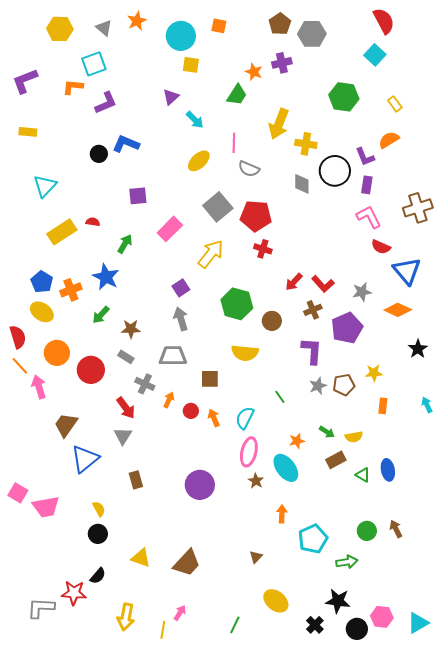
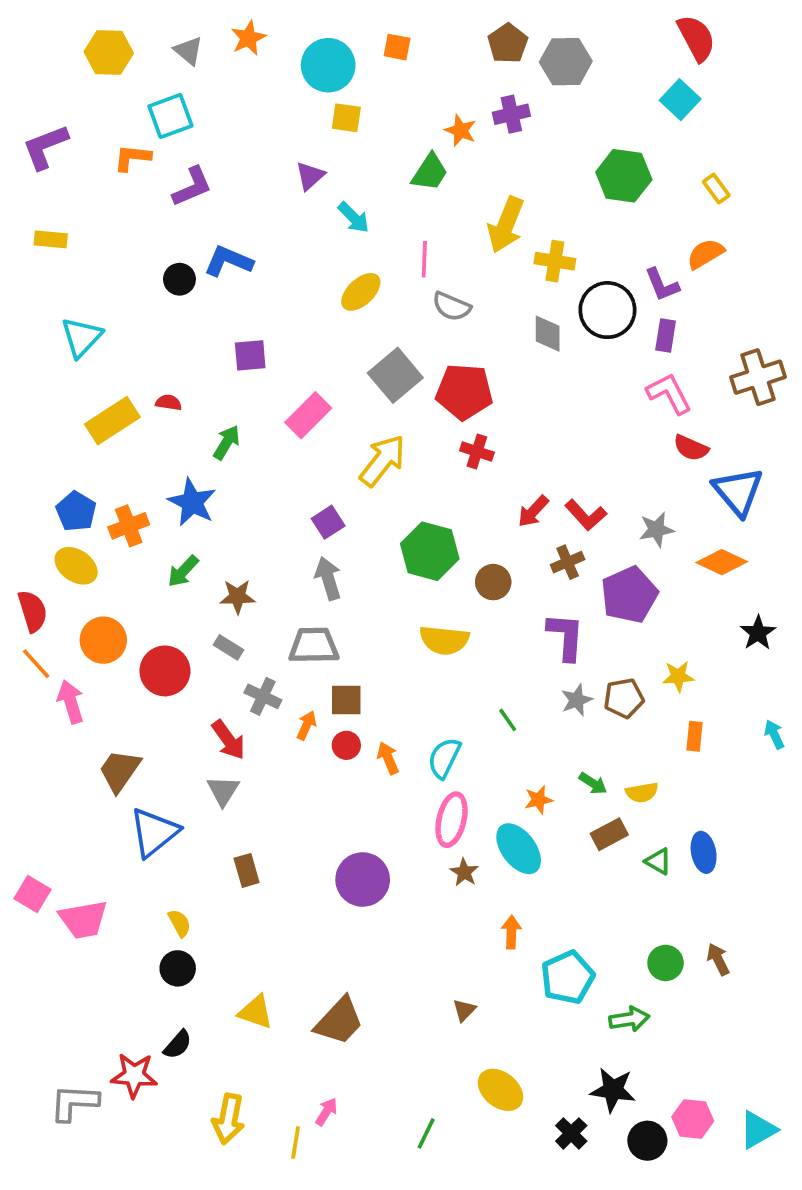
brown square: (210, 379) -> (346, 700), moved

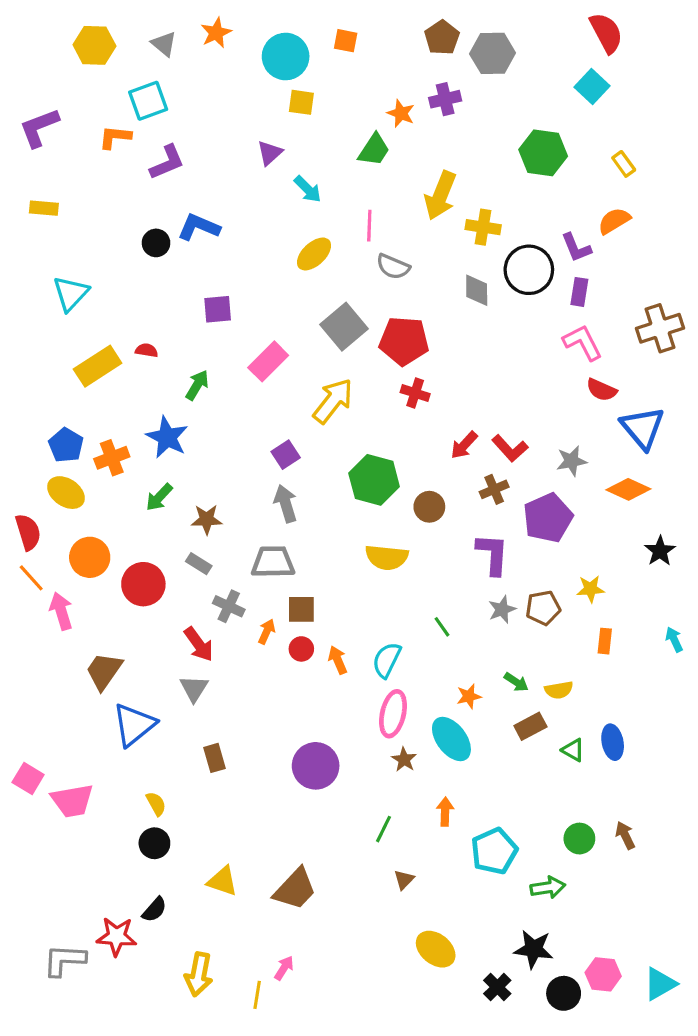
green line: (426, 1133) -> (384, 829), moved

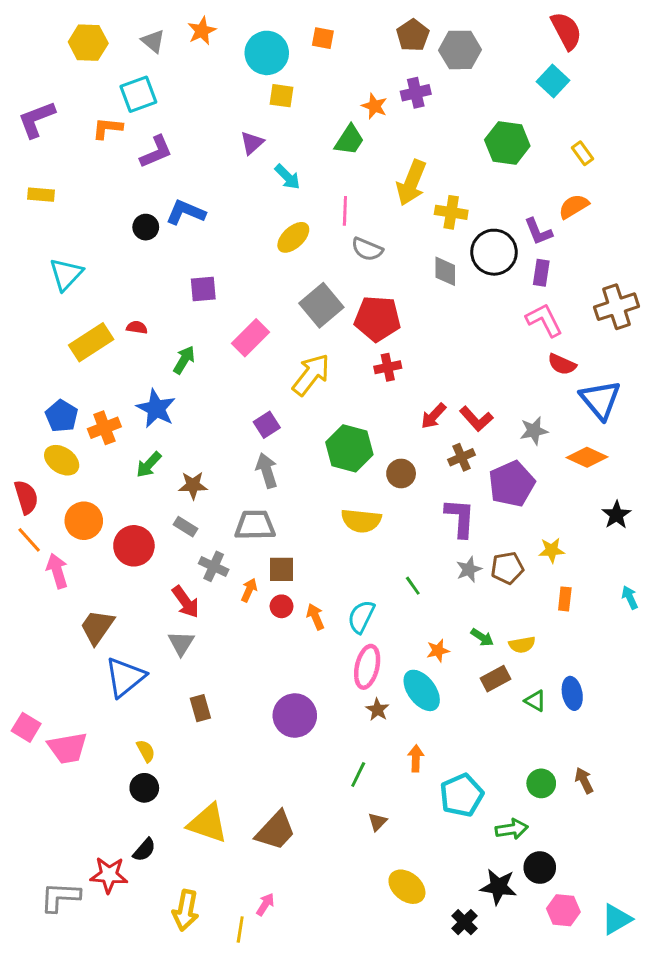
red cross: (415, 393) -> (388, 367), turned -30
yellow triangle: (222, 881) -> (208, 823), size x1.4
black circle: (564, 993) -> (540, 868), moved

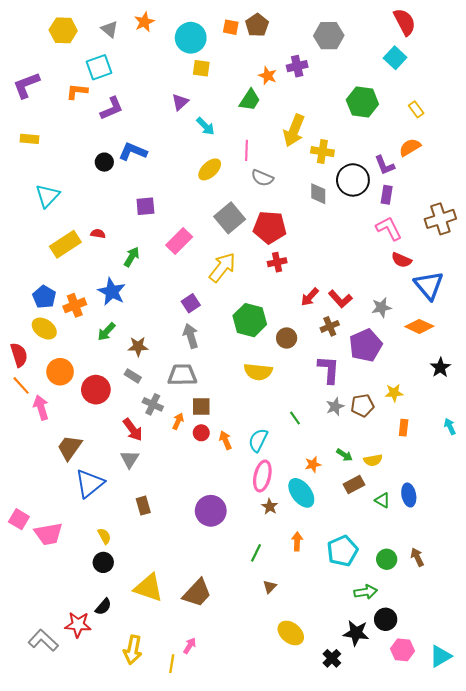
brown pentagon: (413, 35) -> (257, 25), moved
cyan pentagon: (462, 795) -> (342, 551), moved
gray L-shape: (60, 897) -> (43, 640), turned 40

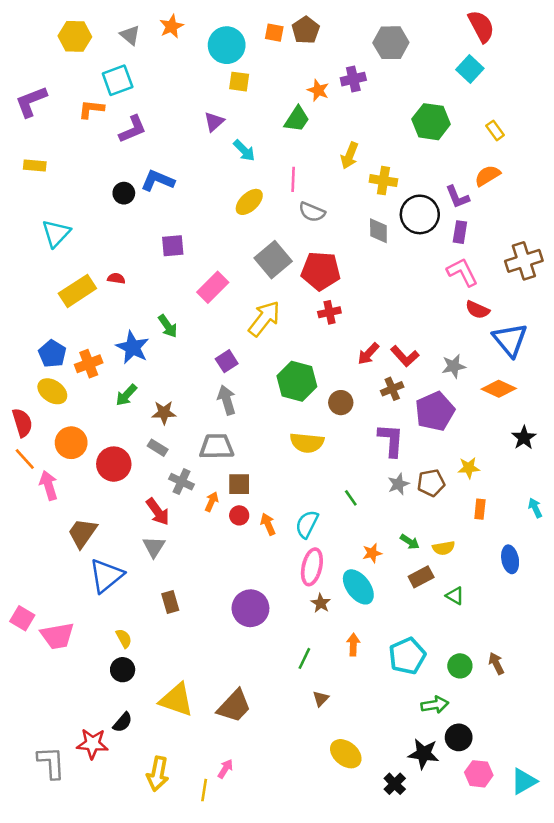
yellow arrow: (294, 130) -> (350, 156), size x0.7
green arrow: (132, 257) -> (168, 326), moved, turned 114
blue ellipse: (409, 495) -> (510, 559), moved
gray L-shape: (43, 640) -> (51, 762), turned 44

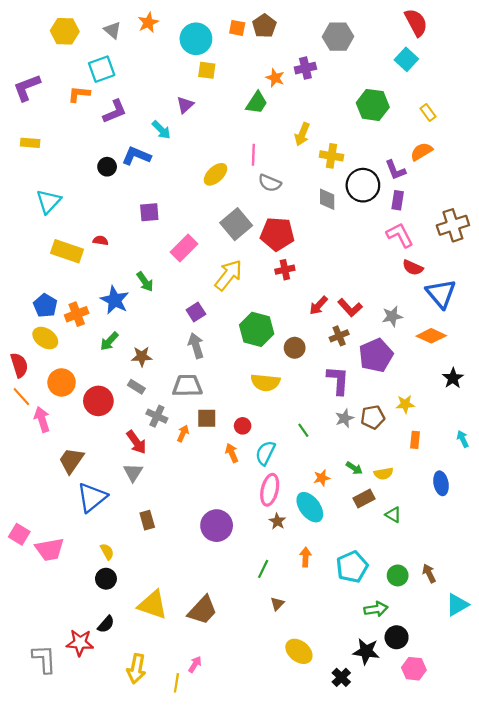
cyan arrow: (244, 150) -> (161, 130), moved
yellow rectangle: (77, 291) -> (67, 251), turned 52
red circle: (239, 515) -> (243, 426), moved
cyan triangle: (524, 781) -> (457, 605), moved

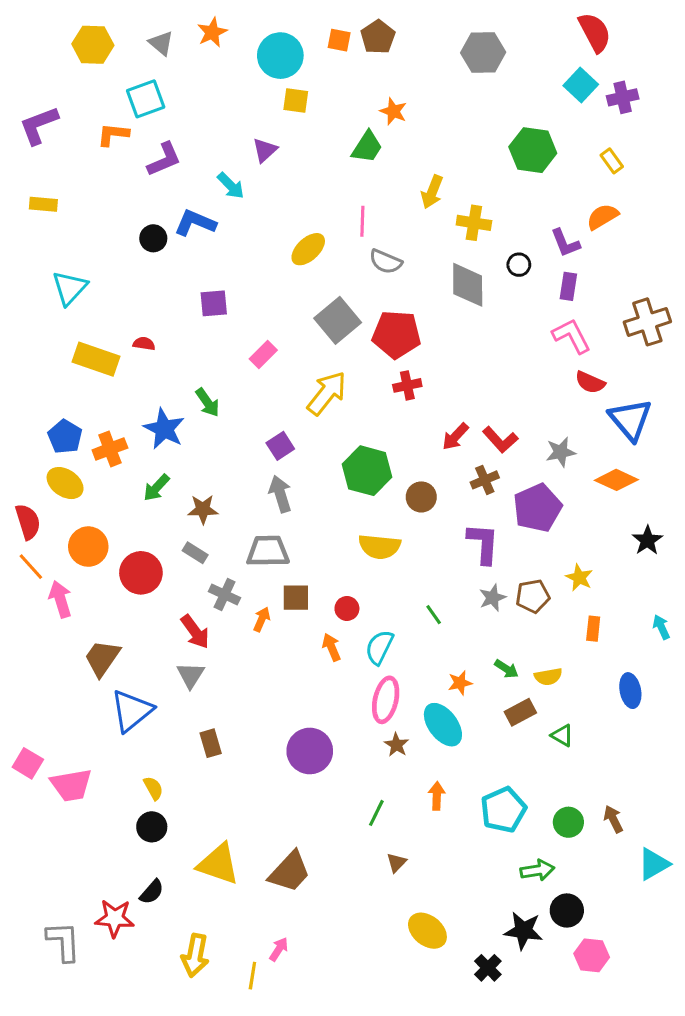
purple cross: (305, 68) -> (623, 97), moved
black circle: (363, 185) -> (519, 265), size x0.5
gray diamond: (327, 199) -> (468, 285), size x1.4
pink rectangle: (184, 248) -> (263, 354), size x0.7
yellow star: (405, 404) -> (579, 578), turned 30

